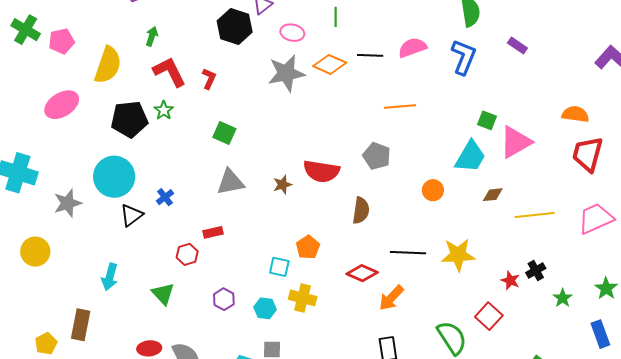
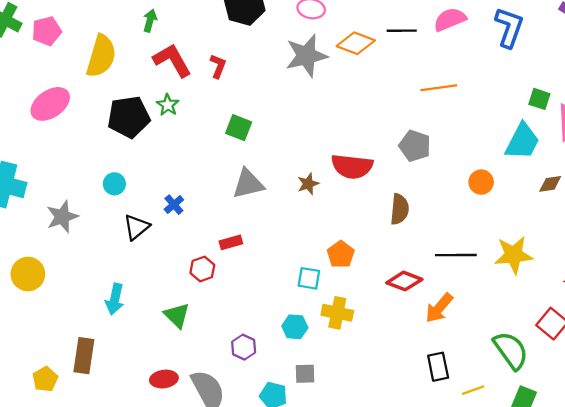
cyan circle: (114, 177) -> (114, 184), size x0.5
purple hexagon: (224, 299) -> (244, 347), moved

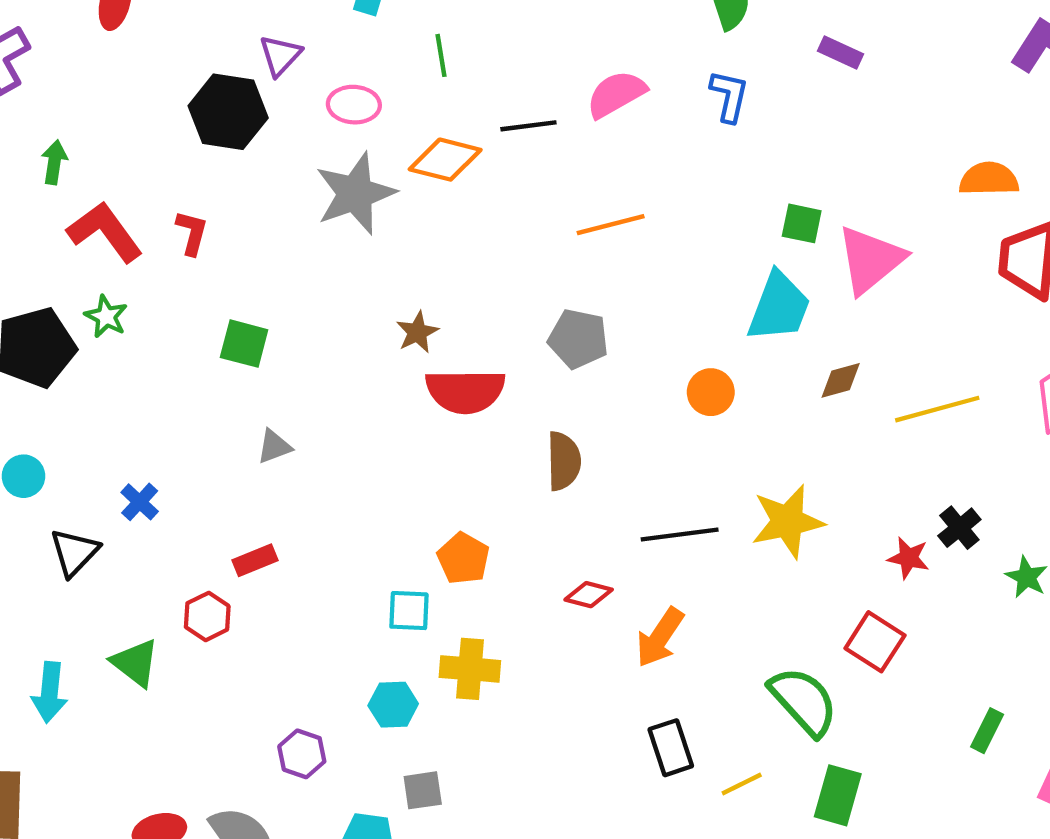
blue L-shape: (509, 27) -> (729, 96), size x0.7
gray triangle: (248, 184) -> (274, 447), size x0.6
brown star: (308, 184) -> (417, 332), moved
red diamond: (404, 281) -> (589, 595), size x0.7
green triangle: (177, 315) -> (135, 663), moved

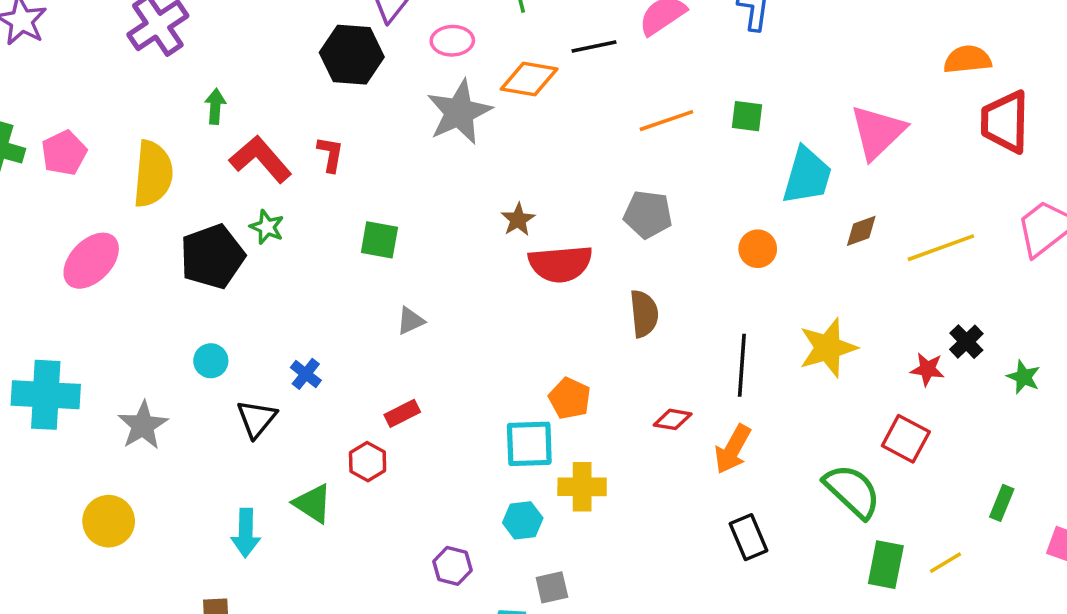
green square: (802, 223) -> (747, 116), moved
black line: (680, 535) -> (742, 365), turned -74
cyan square: (409, 611) -> (529, 444), size x1.4
yellow line: (742, 784) -> (946, 563), moved

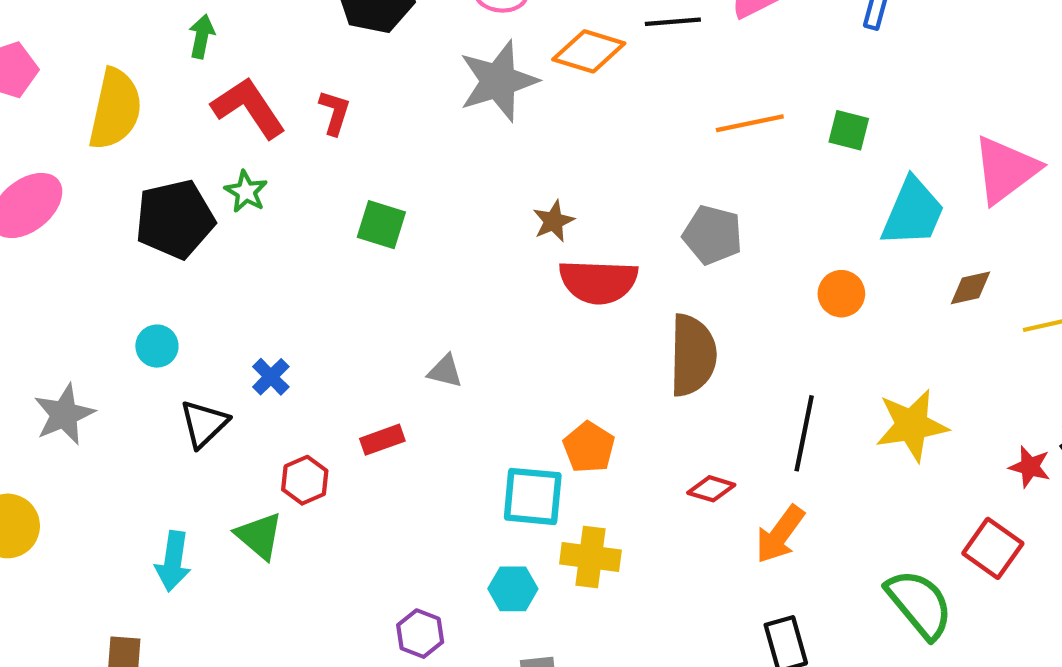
brown semicircle: (644, 314) -> (693, 355), size x1.4
gray triangle: (410, 321) -> (445, 371), moved, turned 32
red hexagon: (368, 462) -> (305, 480), moved

